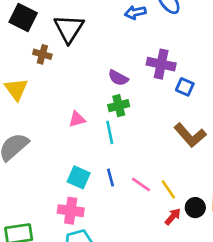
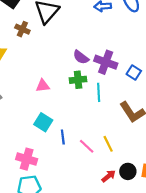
purple cross: (161, 64) -> (106, 62), moved
cyan line: (110, 132) -> (99, 92), moved
cyan square: (79, 177) -> (43, 122), moved
yellow line: (168, 189) -> (108, 144), moved

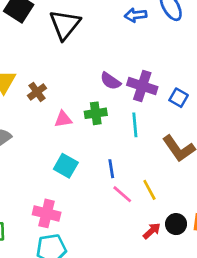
brown cross: (22, 29) -> (37, 92), moved, turned 32
green cross: (78, 80) -> (96, 113), moved
blue line: (63, 137) -> (111, 169), moved

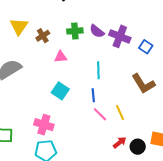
green cross: (96, 113) -> (75, 31), moved
cyan line: (135, 125) -> (98, 70), moved
black circle: (176, 224) -> (138, 147), moved

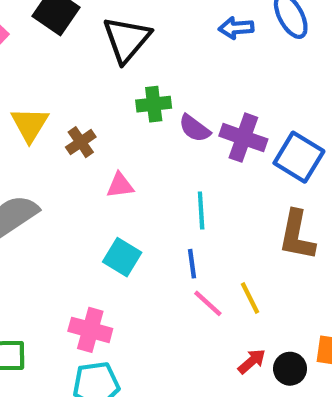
green cross: (75, 31) -> (154, 104), moved
blue square: (146, 47) -> (299, 157), size x1.6
brown L-shape: (143, 84) -> (297, 235), turned 45

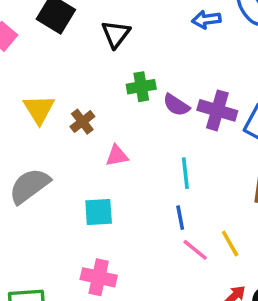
black triangle: (127, 39) -> (116, 34), size x0.7
cyan square: (122, 257) -> (99, 212), moved, turned -32

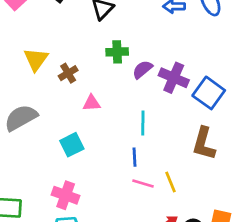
purple semicircle: (176, 105) -> (142, 69), turned 100
cyan square: (99, 212) -> (72, 145), turned -30
pink line: (195, 250) -> (143, 183), turned -30

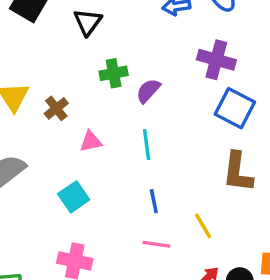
purple cross: (174, 78) -> (216, 60), moved
cyan line: (143, 123) -> (147, 145), moved
pink line: (143, 183) -> (156, 244), moved

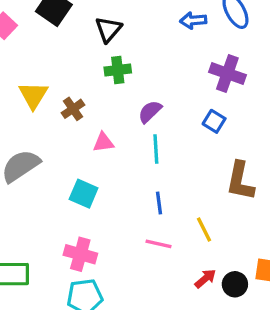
green cross: (114, 73) -> (118, 70), moved
purple semicircle: (148, 91) -> (150, 112), moved
blue square: (235, 108) -> (214, 121), moved, size x0.6
cyan square: (74, 197) -> (84, 194), turned -36

